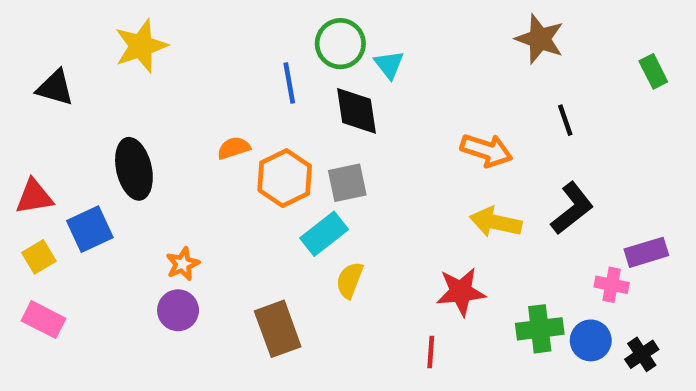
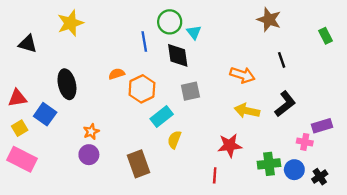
gray square: (347, 183) -> (190, 91), moved
blue square: (90, 229) -> (45, 114), turned -30
pink rectangle: (44, 320) -> (22, 159), size x1.4

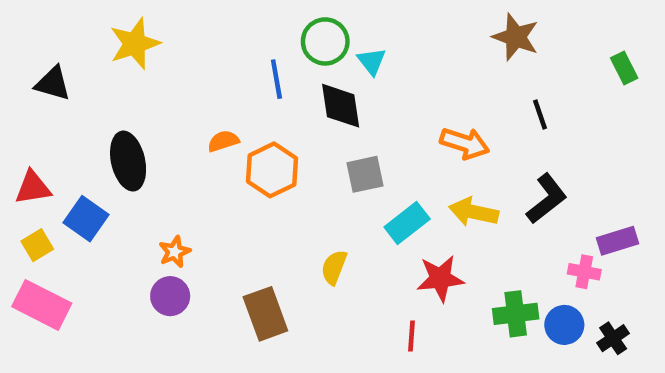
cyan rectangle: (162, 117) -> (407, 223), moved

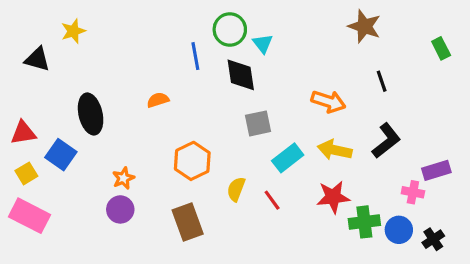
yellow star: (135, 44) -> (73, 31), moved, size x0.7
orange hexagon: (272, 170) -> (192, 161), moved
red star: (440, 278) -> (333, 197), moved
red line: (412, 336) -> (272, 200), moved, turned -40

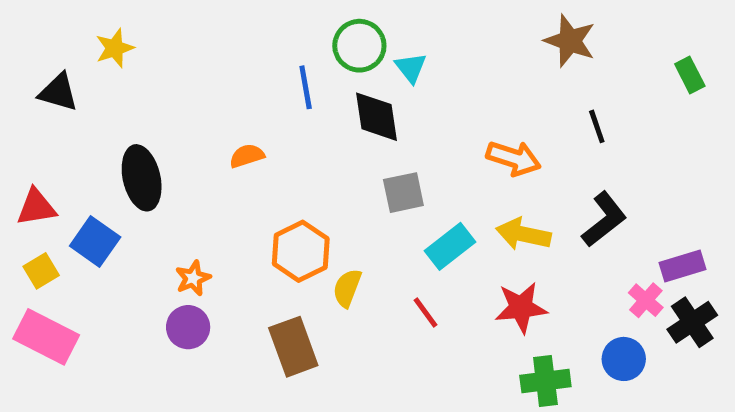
yellow semicircle: (236, 189) -> (347, 288), moved
pink cross: (413, 192) -> (646, 300), turned 30
green cross: (364, 222) -> (545, 381), moved
black cross: (433, 239) -> (692, 322), moved, size x1.4

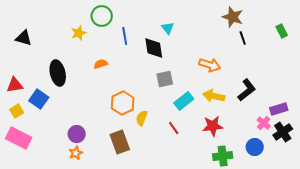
green circle: (359, 46) -> (102, 16), moved
yellow star: (115, 48) -> (79, 33), moved
black line: (597, 126) -> (243, 38), moved
orange star: (193, 278) -> (76, 153), moved

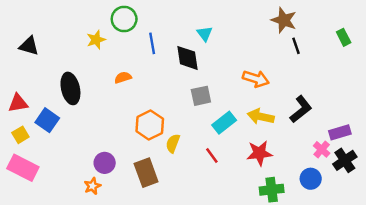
purple circle: (77, 134) -> (105, 163), moved

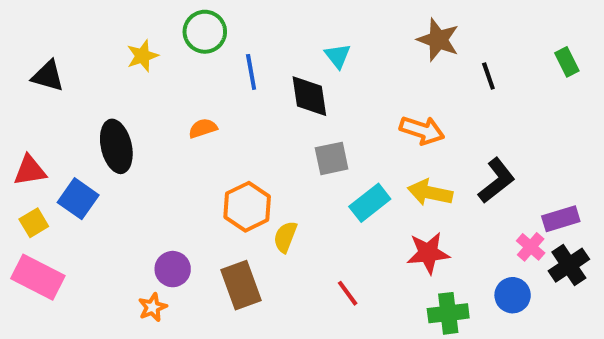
brown star: (284, 20) -> (438, 40), moved
yellow star: (96, 40) -> (142, 56), moved
red line: (212, 156) -> (348, 293), moved

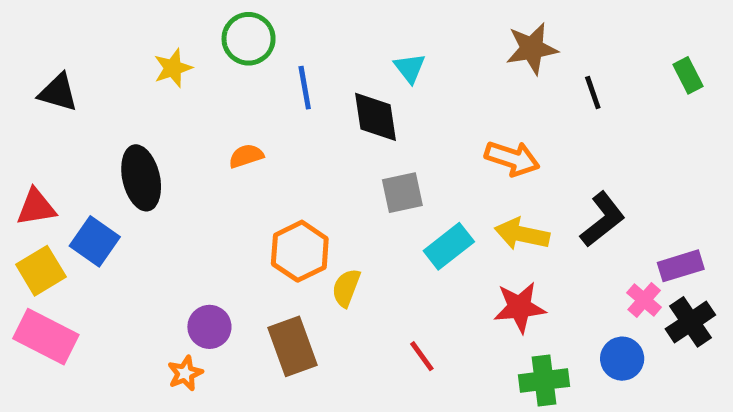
brown star: (438, 40) -> (532, 49), turned -30
yellow square: (34, 223) -> (41, 271), size x1.4

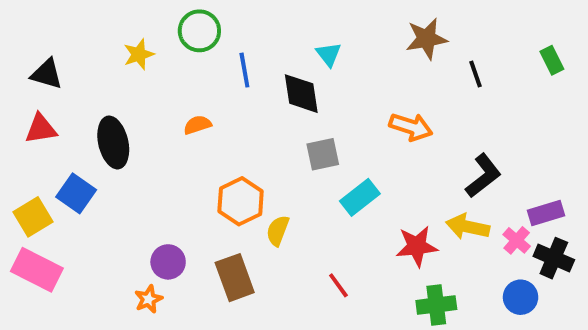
red triangle: (36, 207) -> (41, 129), moved
yellow arrow: (522, 234) -> (468, 227), moved
black cross: (690, 322) -> (554, 258), turned -33
blue circle: (622, 359) -> (521, 297), moved

